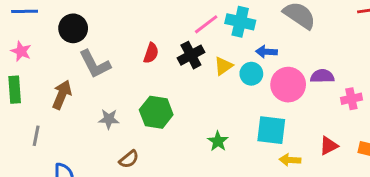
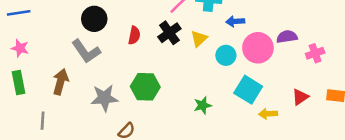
black circle: (73, 28) -> (94, 19), moved
cyan circle: (251, 74) -> (226, 55), moved
gray star: (109, 119) -> (104, 98), size x1.5
cyan square: (271, 130) -> (248, 90), turned 32
green star: (218, 141) -> (203, 105), turned 30

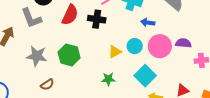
black cross: (169, 33) -> (97, 19), turned 30
red semicircle: (134, 35) -> (70, 15), size x1.5
yellow triangle: (199, 39) -> (115, 52), moved

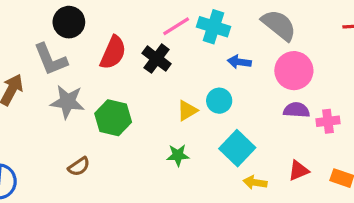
black cross: (97, 19) -> (157, 59), turned 30
purple semicircle: (183, 43) -> (296, 110), moved
pink circle: (160, 46) -> (294, 71), moved
gray star: (37, 56) -> (67, 102), moved

